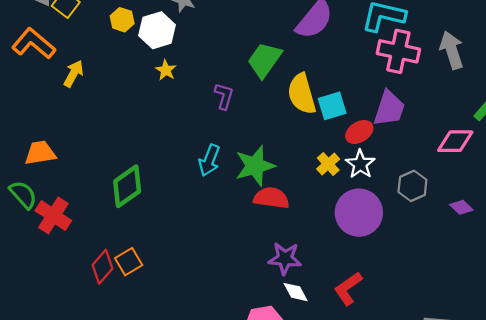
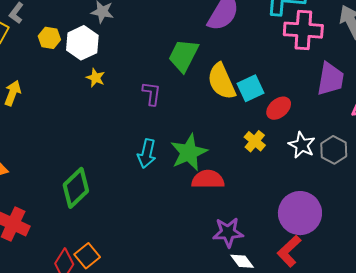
purple trapezoid: (389, 109) -> (331, 79), moved
white star: (360, 164) -> (302, 145), moved
purple circle: (359, 213) -> (300, 213), moved

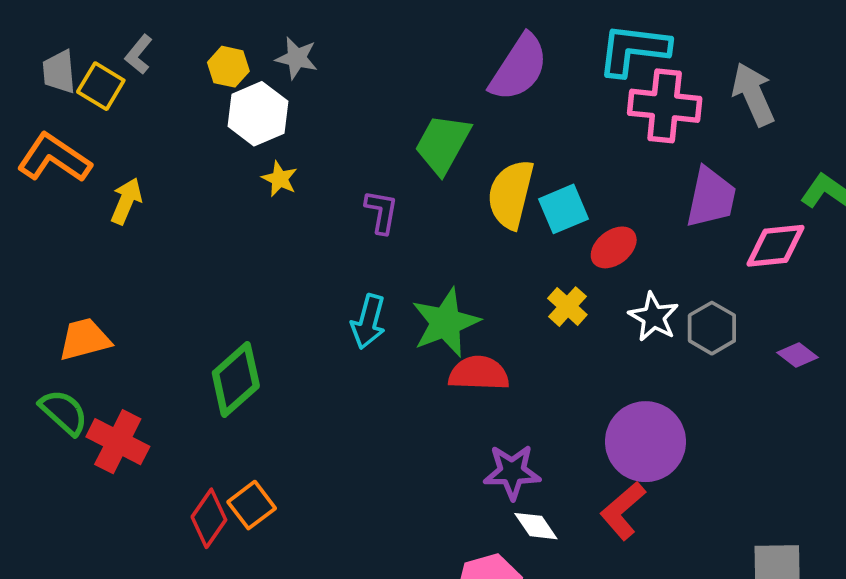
yellow hexagon: (49, 38) -> (228, 67), moved
yellow semicircle: (222, 81) -> (511, 194), turned 36

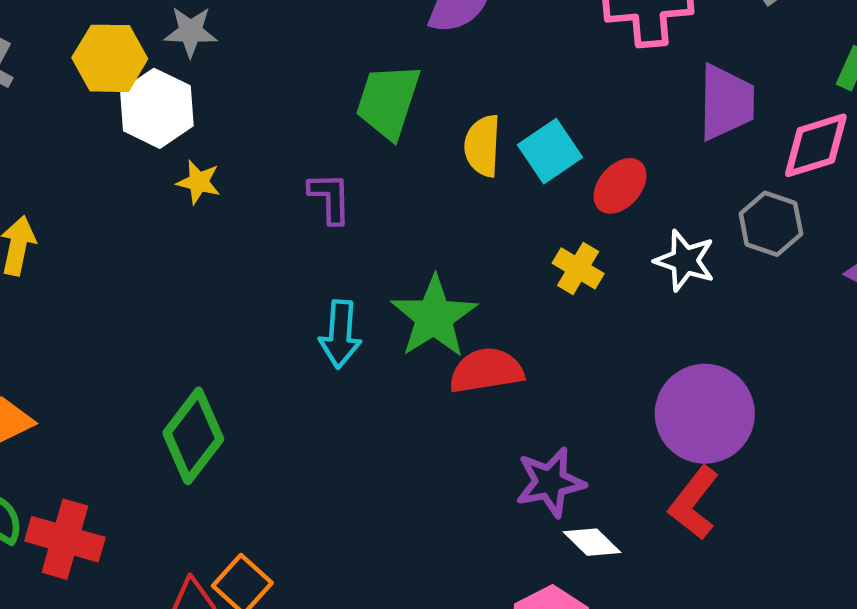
yellow hexagon: (228, 67) -> (110, 58), size x1.4
yellow semicircle: (511, 194) -> (483, 146), size x0.7
gray hexagon: (712, 328) -> (771, 224), moved

